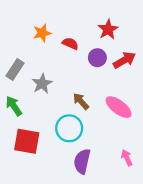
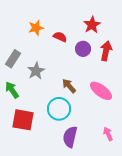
red arrow: (124, 60) -> (106, 51), turned -48

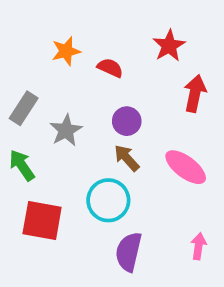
purple circle: (83, 49) -> (127, 121), moved
pink arrow: (108, 134) -> (198, 246), turned 32

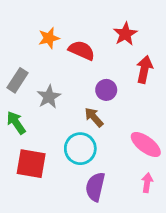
red semicircle: (110, 68) -> (82, 50), size x1.4
purple circle: (127, 121) -> (106, 90), moved
pink ellipse: (186, 167) -> (146, 144), moved

